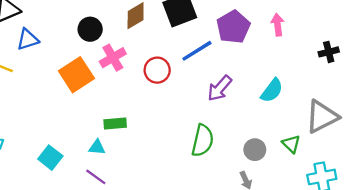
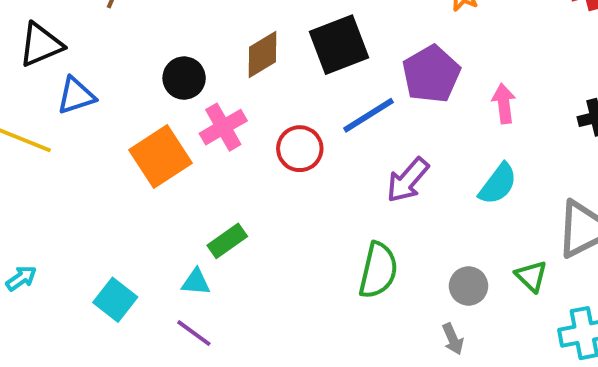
pink arrow: (278, 25) -> (504, 104), moved
green rectangle: (115, 124) -> (227, 241), turned -30

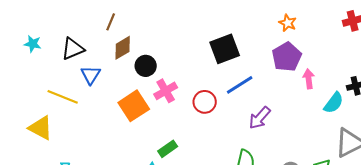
brown diamond: (263, 54) -> (123, 48), moved
purple pentagon: (431, 74) -> (287, 57), moved
blue triangle: (76, 96) -> (91, 75), turned -40
cyan semicircle: (498, 184) -> (334, 103), moved

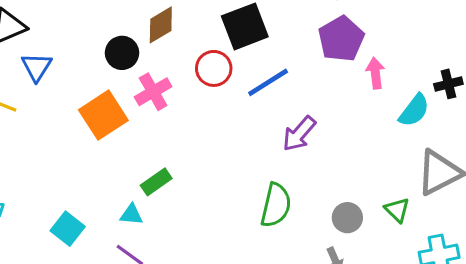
brown diamond: (123, 48) -> (161, 25), moved
red circle: (205, 102) -> (214, 68), moved

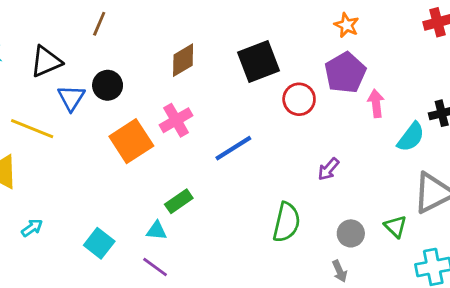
black circle: (122, 53) -> (108, 85), moved
red circle: (214, 68) -> (299, 99), moved
blue line: (268, 82) -> (233, 148), moved
purple arrow: (299, 134) -> (328, 169), moved, size x0.7

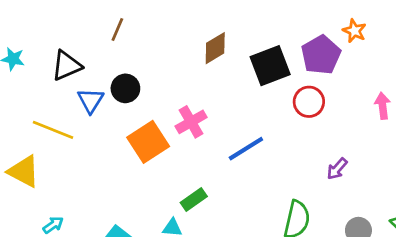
brown diamond: (183, 60) -> (215, 48), moved
purple pentagon: (345, 73) -> (321, 55), moved

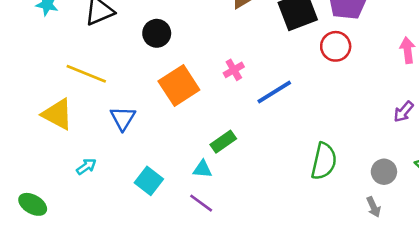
blue triangle: (91, 100) -> (123, 118), moved
pink cross: (191, 122) -> (234, 70), moved, size x0.7
purple arrow: (337, 169) -> (404, 112), moved

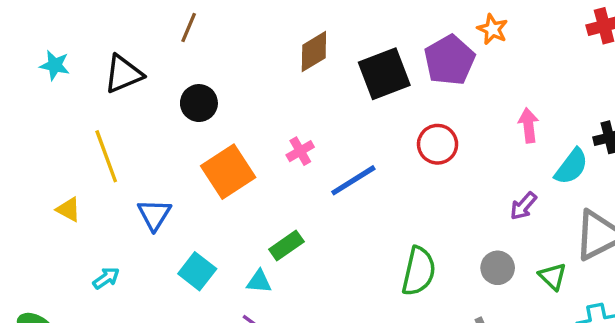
red circle: (336, 46) -> (438, 144), moved
yellow line: (86, 74) -> (106, 156), turned 48
yellow triangle: (57, 114) -> (68, 209), size x0.6
gray circle: (384, 172) -> (498, 268), moved
cyan square: (149, 181) -> (197, 271), moved

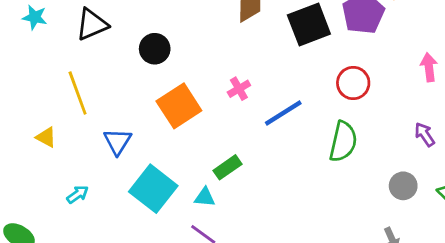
purple arrow: (523, 206) -> (425, 134), turned 105
cyan square: (197, 271) -> (153, 189), size x1.5
green semicircle: (419, 271) -> (343, 142), moved

